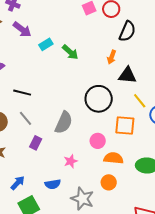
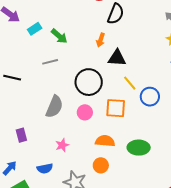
gray line: (25, 118) -> (50, 62), moved, turned -63
pink circle: (98, 141) -> (85, 112), moved
purple rectangle: (36, 143) -> (21, 135), moved, turned -40

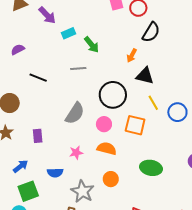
blue circle: (150, 97) -> (177, 112), moved
orange semicircle: (105, 141) -> (107, 149), moved

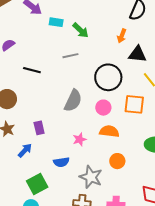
cyan rectangle: (69, 33) -> (56, 22), turned 40
blue arrow: (21, 166) -> (25, 150), moved

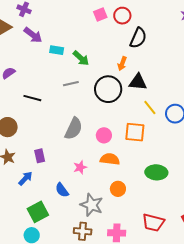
black circle: (108, 77) -> (108, 89), moved
blue semicircle: (61, 162) -> (62, 190), turned 63

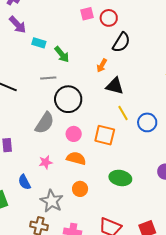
black circle: (108, 89) -> (68, 99), moved

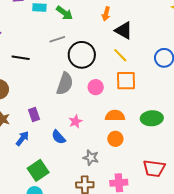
black triangle: (115, 86) -> (124, 30), turned 30
yellow line: (123, 113) -> (120, 55), moved
orange semicircle: (76, 158) -> (115, 116), moved
blue semicircle: (24, 182) -> (59, 137), moved
gray star: (52, 201) -> (91, 158), size x0.7

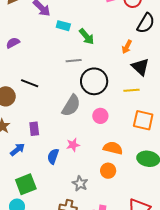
yellow line: (120, 55) -> (131, 90), turned -63
black line: (21, 58) -> (30, 83), moved
orange square: (126, 81) -> (143, 120), moved
blue semicircle: (59, 137) -> (53, 156), turned 49

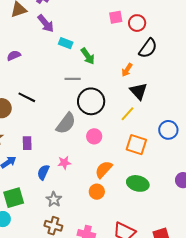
yellow line: (131, 90) -> (128, 114), turned -49
orange semicircle: (113, 148) -> (104, 169), turned -66
gray star: (80, 184) -> (54, 199), moved

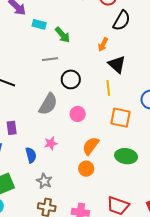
black circle: (91, 101) -> (71, 79), size x0.7
yellow line: (128, 114) -> (108, 88), turned -42
blue semicircle: (43, 172) -> (31, 155), turned 147

